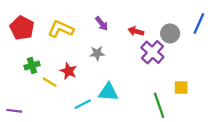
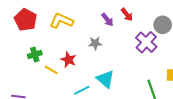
purple arrow: (102, 24) -> (107, 20), moved
red arrow: (136, 31) -> (127, 15), moved, turned -144
cyan triangle: (108, 92) -> (105, 79), turned 36

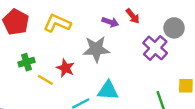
purple arrow: (107, 20) -> (110, 22), turned -32
gray star: (95, 43) -> (96, 49), size x1.6
cyan triangle: (105, 79) -> (108, 90), turned -36

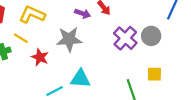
gray circle: (174, 28) -> (151, 36), moved
yellow line: (45, 80) -> (21, 38), moved

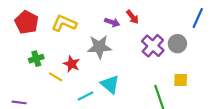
yellow line: (21, 38) -> (55, 77), moved
cyan triangle: (80, 79) -> (110, 84), turned 36

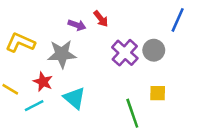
yellow L-shape: (64, 23) -> (20, 43), moved
red star: (72, 64) -> (43, 82), moved
cyan line: (85, 96) -> (34, 106), moved

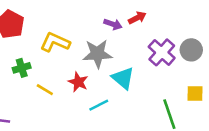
red arrow: (101, 19) -> (137, 18), turned -78
cyan triangle: (74, 98) -> (123, 78), moved
cyan line: (34, 106) -> (99, 105), moved

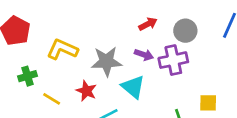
purple arrow: (113, 24) -> (144, 55), moved
gray circle: (191, 50) -> (185, 31), moved
purple cross: (162, 52) -> (173, 60), turned 36

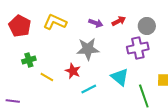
yellow L-shape: (62, 49) -> (55, 22), moved
purple arrow: (144, 55) -> (96, 23), moved
cyan triangle: (133, 87) -> (120, 77), moved

